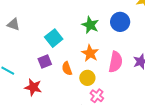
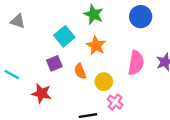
green star: (90, 25) -> (94, 14), moved
orange star: (90, 53) -> (96, 45), moved

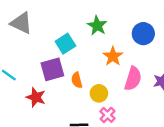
gray triangle: (18, 21) -> (21, 23), size x1.5
orange star: (96, 45) -> (113, 56), moved
purple square: (54, 63) -> (52, 69), size x1.5

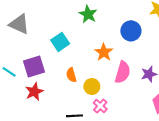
green star: (97, 26) -> (88, 14), moved
purple square: (52, 69) -> (34, 66), moved
red star: (36, 97) -> (34, 92), turned 30

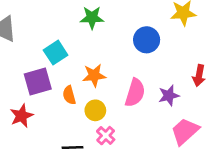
green star: (88, 14) -> (92, 18), turned -30
orange star: (104, 52) -> (94, 75), moved, turned 30
purple square: (34, 66) -> (38, 81), moved

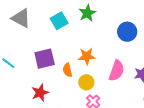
green star: (92, 18) -> (87, 13), turned -30
cyan square: (56, 53) -> (59, 21), moved
red star: (22, 116) -> (40, 93), moved

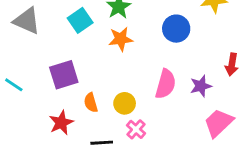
orange star: (87, 56) -> (121, 39), moved
orange semicircle: (67, 70) -> (91, 103), moved

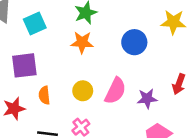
cyan square: (80, 20) -> (35, 24), moved
yellow circle: (125, 103) -> (83, 91), moved

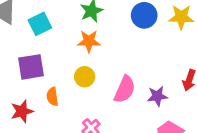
blue circle: (134, 42) -> (144, 15), moved
yellow circle: (83, 91) -> (85, 77), moved

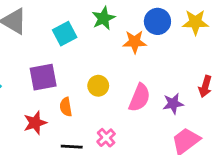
cyan square: (40, 24) -> (65, 34), moved
orange star: (89, 41) -> (135, 42), moved

